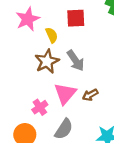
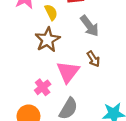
gray arrow: (76, 60) -> (90, 26), moved
brown arrow: (90, 95) -> (93, 59), moved, turned -91

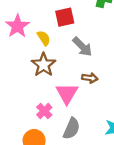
brown arrow: (93, 59) -> (90, 78), turned -42

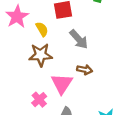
brown star: (44, 65) -> (41, 55), turned 30

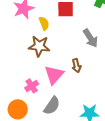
gray arrow: (79, 39) -> (90, 38), moved
brown arrow: (85, 70) -> (76, 66), turned 56

